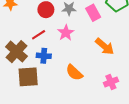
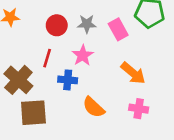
red line: (39, 35) -> (47, 58), turned -40
blue cross: (44, 56) -> (68, 80), moved
pink cross: (111, 82) -> (139, 109), moved, turned 32

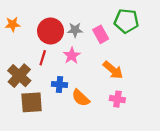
red circle: (57, 25) -> (51, 31), size x1.5
blue cross: (68, 80) -> (59, 85), moved

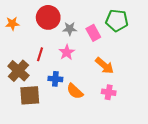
red circle: (51, 31) -> (48, 17), moved

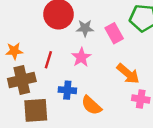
orange star: (12, 24) -> (14, 51), moved
brown cross: (18, 71) -> (22, 80), turned 35
pink cross: (109, 92) -> (141, 99), moved

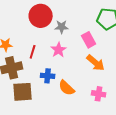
pink rectangle: (114, 33) -> (89, 40), moved
pink cross: (141, 99) -> (99, 94), moved

